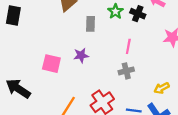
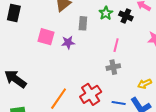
purple star: (81, 55) -> (68, 42), moved
pink square: (51, 64) -> (46, 37), moved

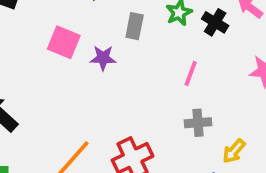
gray cross: (113, 67) -> (198, 123), moved
yellow arrow: (144, 84) -> (234, 151), turned -32

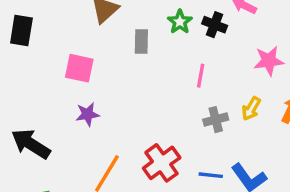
purple star: (103, 58) -> (87, 114), moved
yellow arrow: (234, 151) -> (251, 109), moved

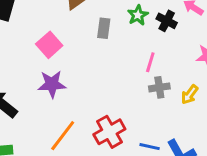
pink square: (79, 68) -> (49, 45), turned 30
purple star: (87, 114) -> (52, 84), size x1.4
gray cross: (216, 120) -> (159, 87), moved

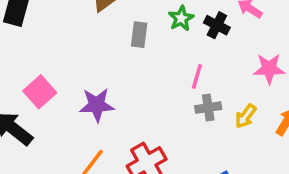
pink square: (49, 45) -> (40, 92), moved
purple star: (52, 84) -> (97, 105), moved

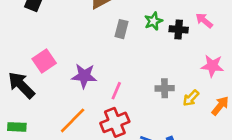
black cross: (217, 25) -> (179, 29), turned -30
pink line: (197, 77) -> (116, 91), moved

